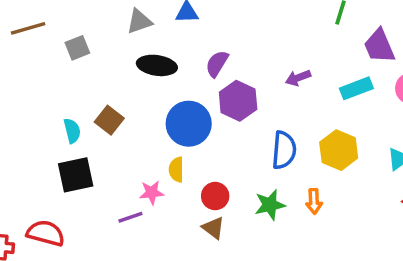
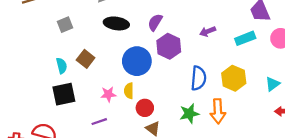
gray square: (77, 48) -> (65, 25), moved
pink star: (152, 193) -> (108, 94), moved
red circle: (215, 196) -> (145, 108), moved
orange arrow: (314, 201) -> (218, 111), size x1.5

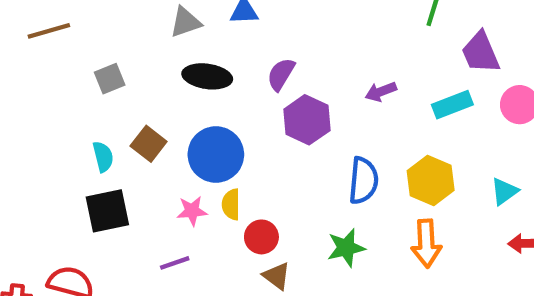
blue circle: (137, 61) -> (216, 155), moved
orange arrow: (218, 111) -> (426, 243), moved

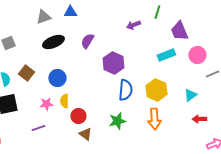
black ellipse: (207, 76) -> (53, 42), turned -30
purple arrow: (381, 92) -> (133, 25), moved
purple hexagon: (307, 120) -> (113, 63), moved
blue circle: (216, 155) -> (57, 78), size x0.7

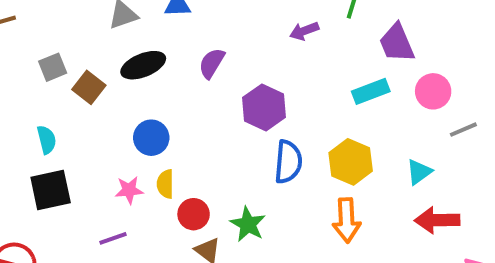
brown square: (26, 73) -> (89, 87), moved
red arrow: (199, 119) -> (437, 220), size x1.5
green star: (117, 121) -> (248, 224), moved, turned -30

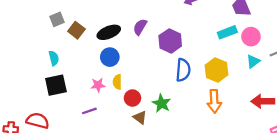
purple semicircle: (212, 63) -> (140, 27), moved
black ellipse: (143, 65) -> (109, 32), moved
pink circle: (433, 91) -> (251, 37), moved
cyan triangle: (419, 172) -> (253, 61), moved

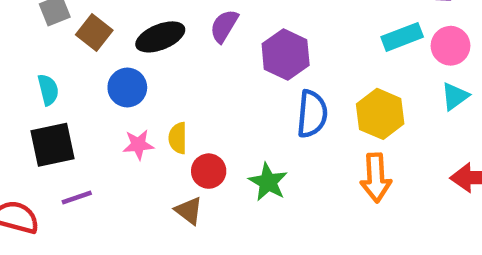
blue circle: (110, 57) -> (127, 88), moved
purple line: (89, 111) -> (77, 197), moved
brown triangle: (140, 117) -> (189, 211), moved

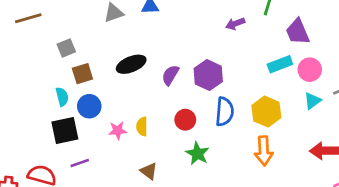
purple semicircle: (224, 26) -> (170, 75), moved
brown square: (94, 33) -> (82, 74), moved, turned 35
blue circle: (127, 88) -> (89, 106), moved
red circle: (209, 171) -> (185, 120), moved

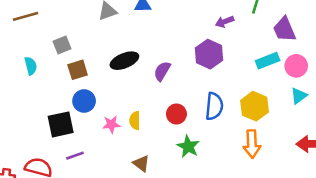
purple hexagon: (208, 75) -> (209, 54), moved
cyan semicircle: (62, 97) -> (31, 66), moved

